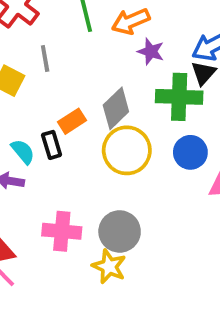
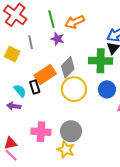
purple star: (151, 51) -> (57, 39), moved
orange rectangle: (72, 121) -> (45, 74), size x1.5

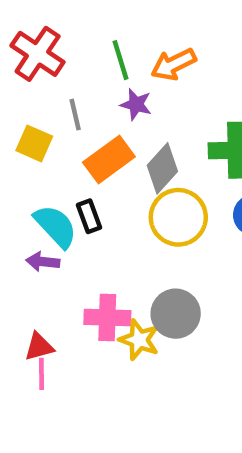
orange rectangle: (45, 74) -> (109, 159), moved
cyan semicircle: (20, 91) -> (56, 226), size x1.5
yellow star: (66, 150) -> (139, 340), moved
pink line: (11, 155) -> (42, 374), turned 48

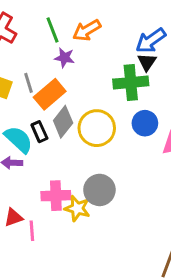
gray line: (75, 115) -> (29, 83), moved
gray diamond: (162, 168) -> (63, 122), moved
pink line: (42, 374) -> (32, 231), moved

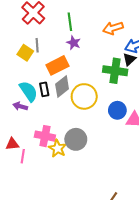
orange arrow: (87, 30) -> (113, 28), moved
gray line: (29, 83) -> (37, 45), moved
blue circle: (145, 123) -> (117, 110), moved

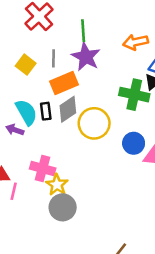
purple star: (74, 43) -> (86, 57), size x1.6
gray line: (37, 45) -> (53, 58), moved
gray circle: (76, 139) -> (63, 207), moved

